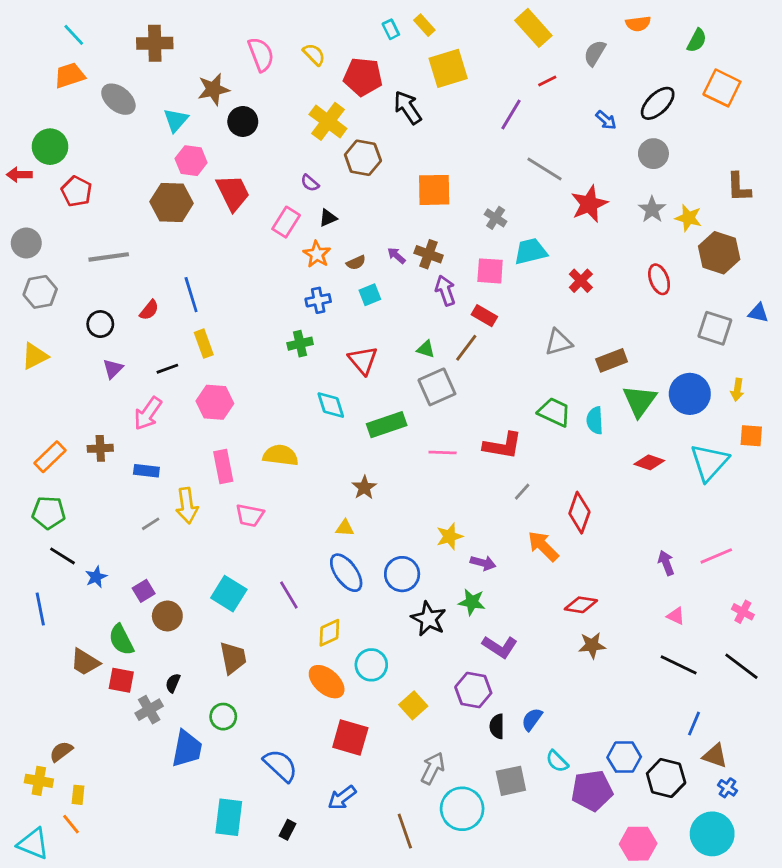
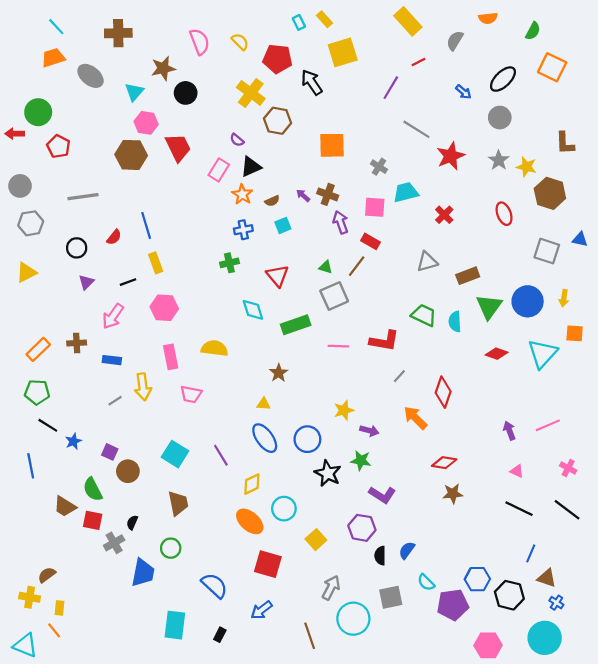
black triangle: (328, 218) -> (251, 167), size x1.5
purple square: (144, 591) -> (110, 452), turned -35

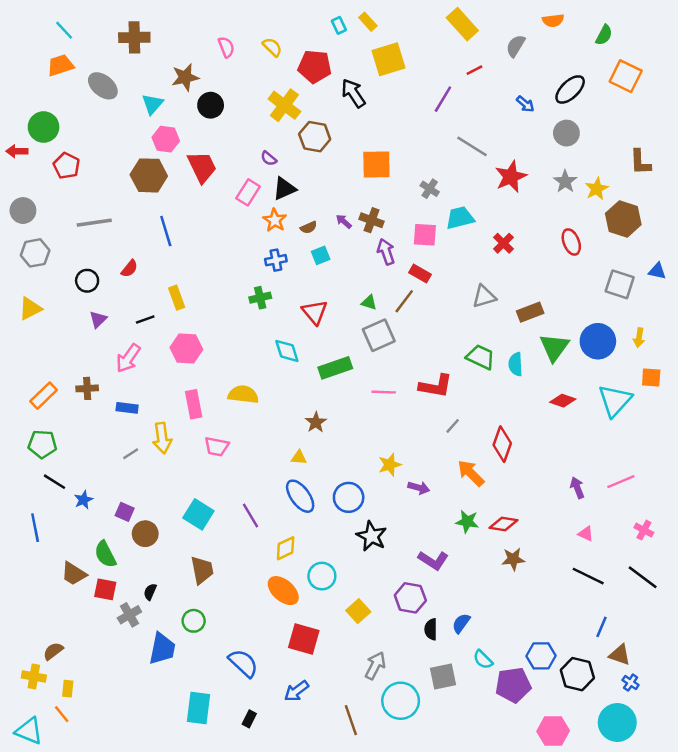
pink semicircle: (200, 42) -> (226, 47), size x0.7
yellow star: (526, 167) -> (597, 189), turned 30
blue line: (146, 225) -> (166, 231), moved
green star: (361, 461) -> (467, 522), moved

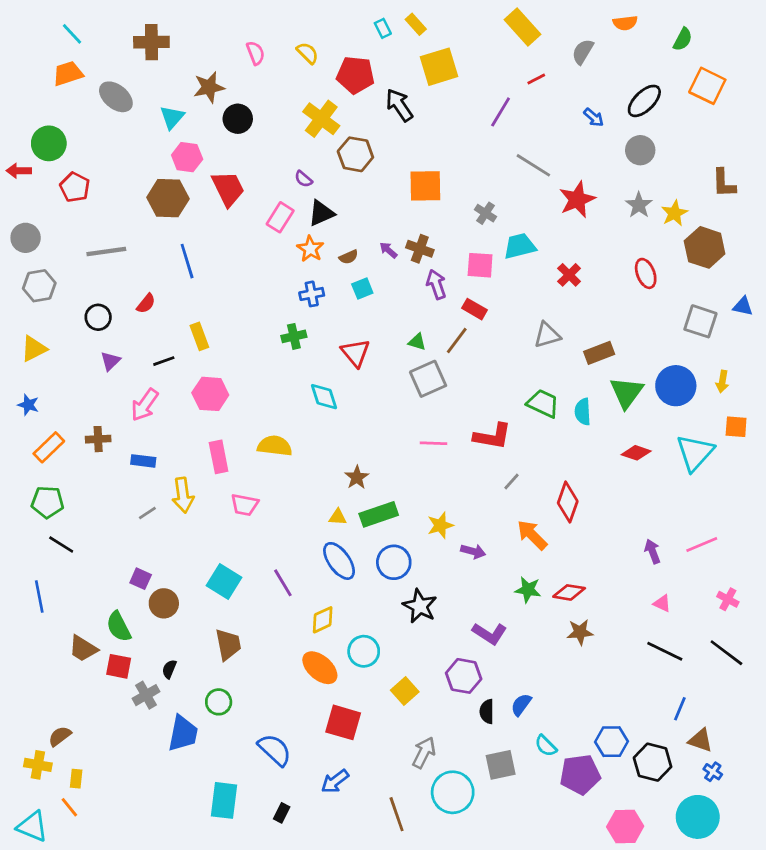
green rectangle: (335, 368) -> (379, 514), moved
blue star: (83, 500) -> (28, 405), moved, turned -30

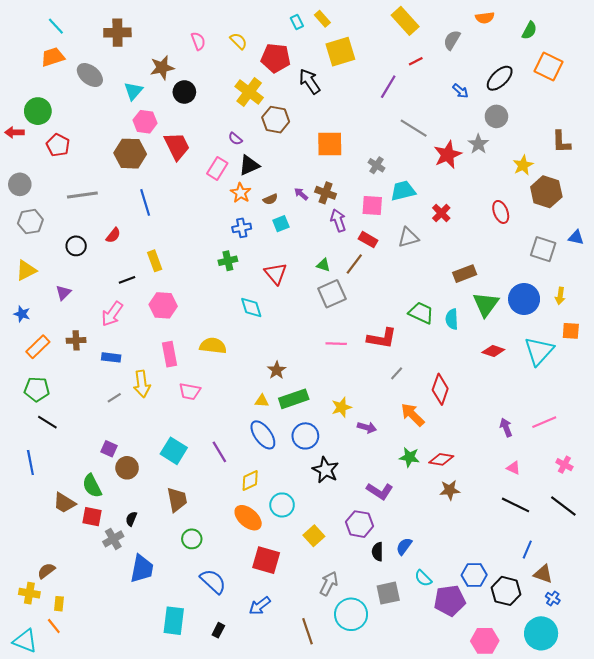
gray star: (639, 205) -> (478, 144), moved
gray triangle: (547, 335) -> (408, 237), moved
purple triangle: (110, 361) -> (63, 293), moved
green circle: (219, 702) -> (192, 539), moved

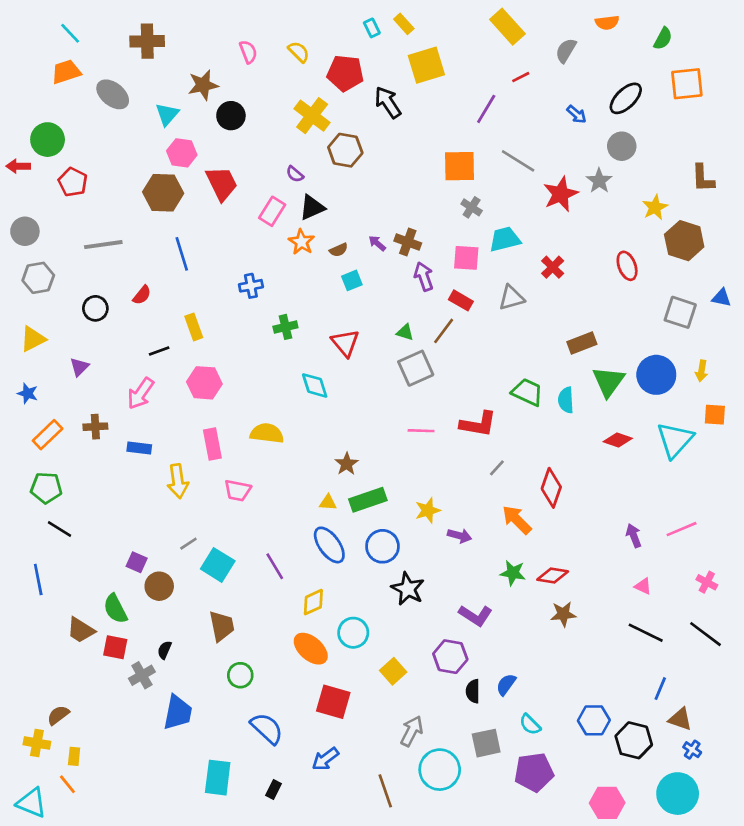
orange square: (548, 67) -> (687, 84), turned -32
orange square: (330, 144) -> (460, 166), moved
blue cross: (242, 228) -> (251, 286), moved
gray line: (114, 398) -> (188, 544), moved
purple pentagon: (450, 601) -> (534, 772), moved

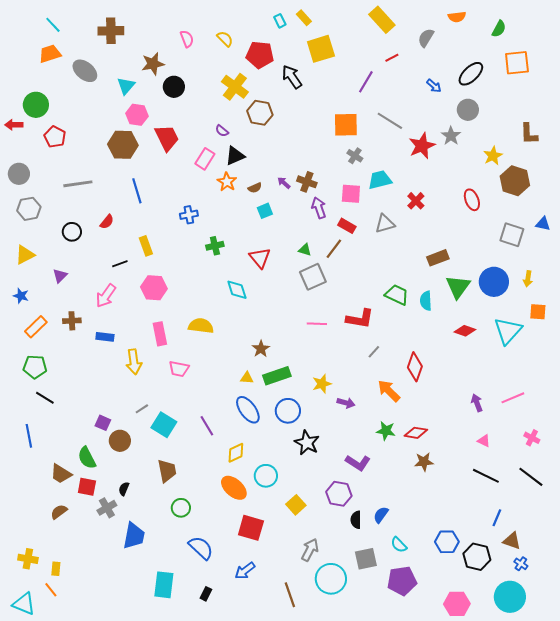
brown semicircle: (58, 715) -> (59, 512), moved

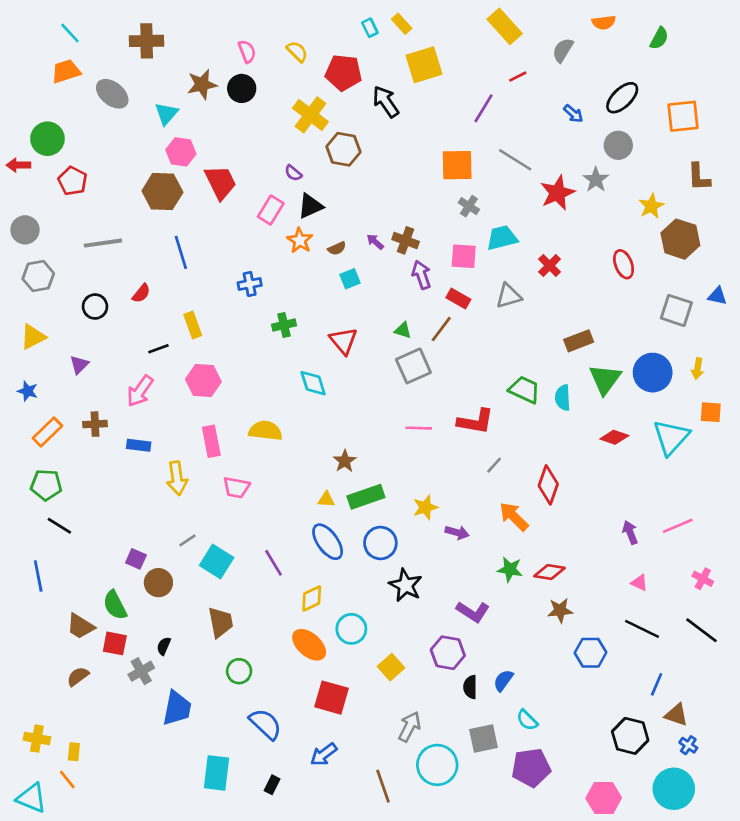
orange square: (517, 63) -> (683, 116), moved
black circle: (174, 87) -> (242, 88), moved
blue hexagon: (447, 542) -> (591, 653), moved

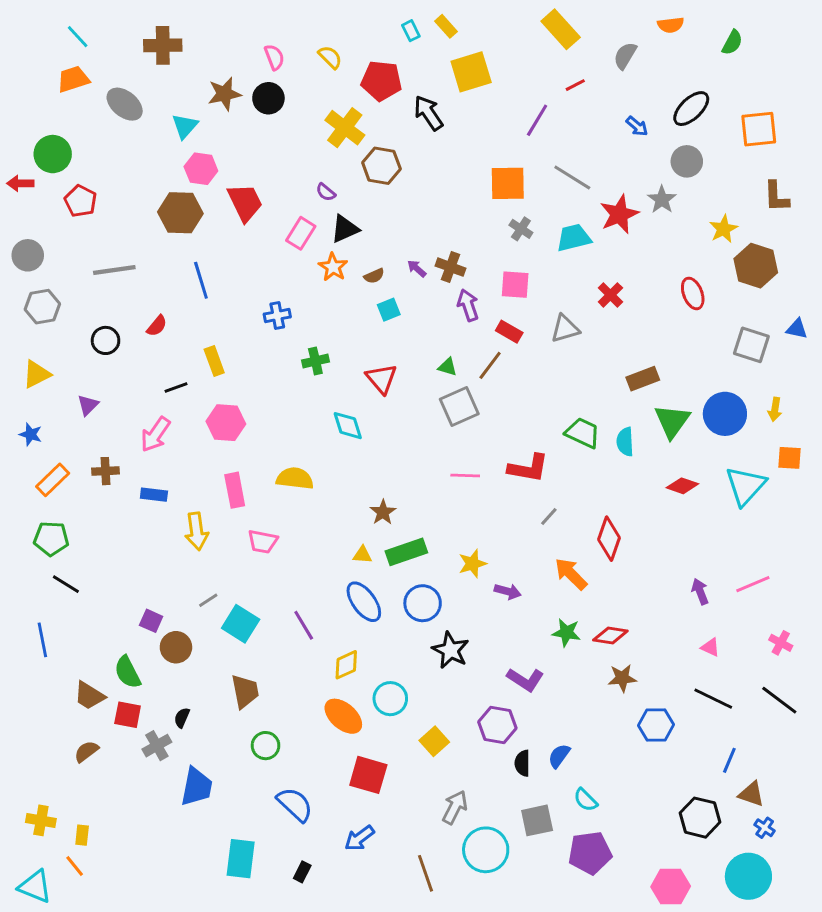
cyan trapezoid: (502, 238) -> (574, 238), moved

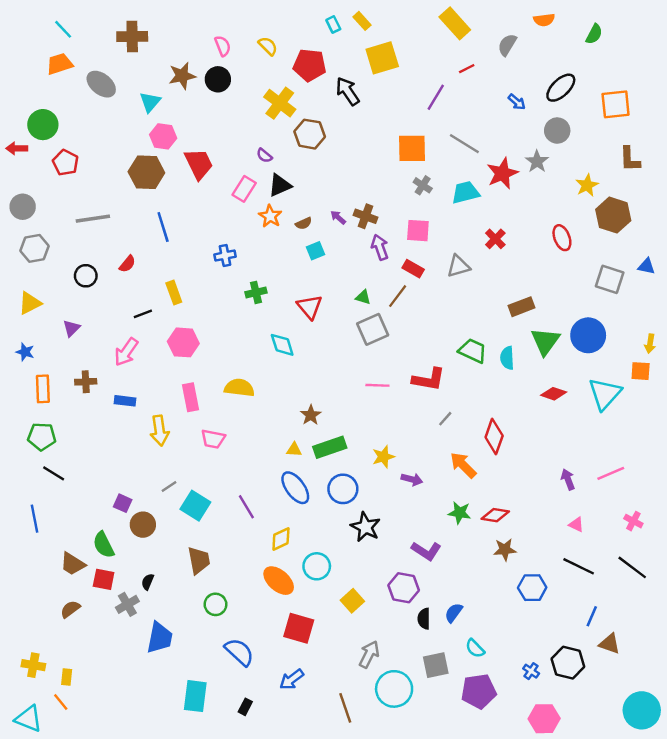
yellow arrow: (775, 409) -> (650, 344), moved
orange rectangle: (53, 480) -> (43, 389), turned -48
blue cross: (765, 828) -> (531, 671), moved
cyan circle: (748, 876) -> (642, 710), moved

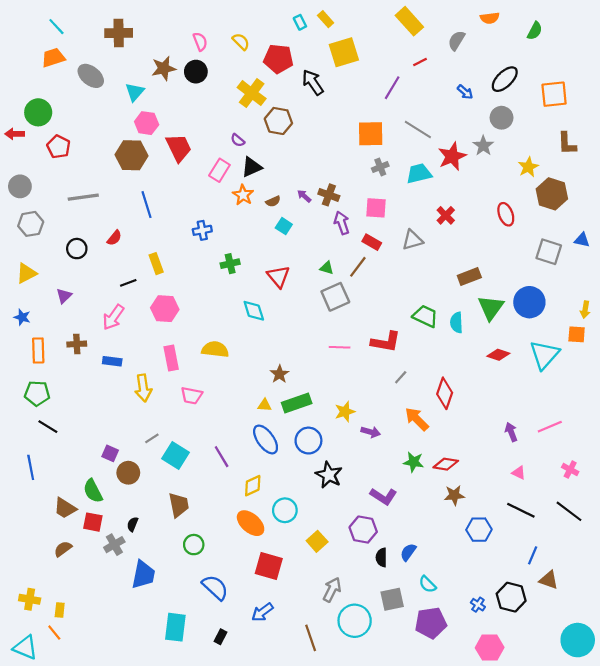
gray cross: (423, 185) -> (380, 167), turned 35
cyan square: (316, 251) -> (284, 226), turned -35

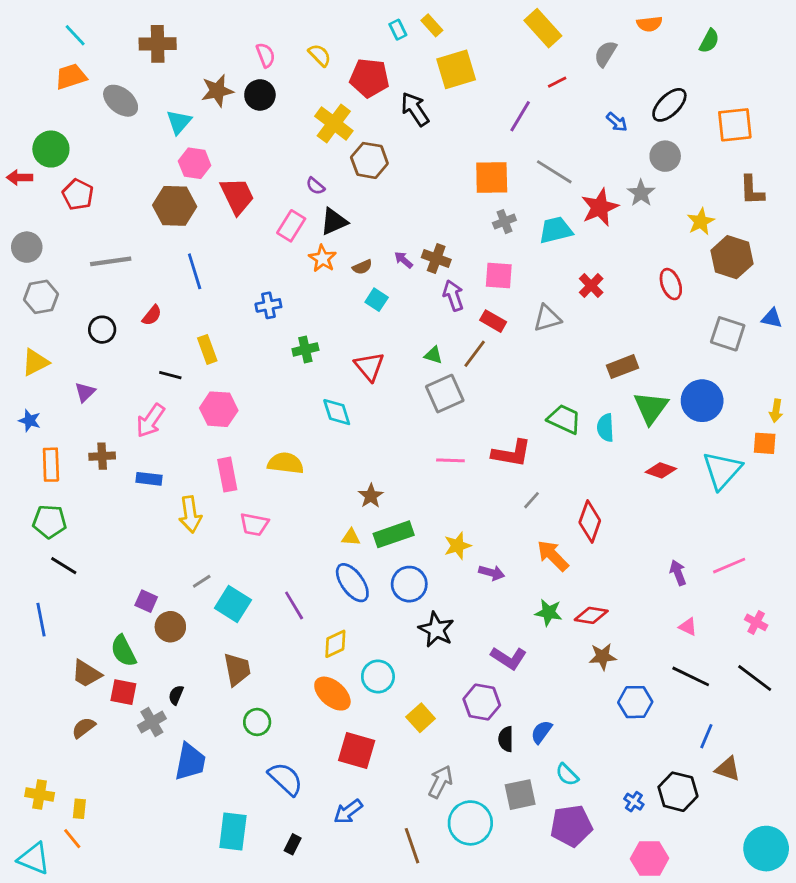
black line: (128, 283) -> (170, 375), turned 35

